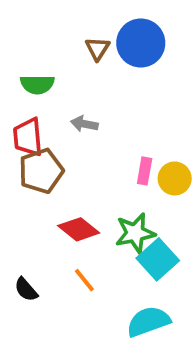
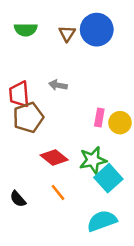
green semicircle: (37, 84) -> (26, 30), moved

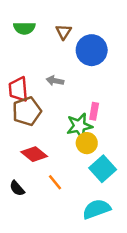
blue circle: (97, 30) -> (92, 50), moved
yellow circle: (120, 123) -> (87, 143), moved
red diamond: (54, 158) -> (34, 154), moved
green star: (93, 160) -> (79, 126), moved

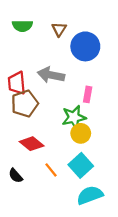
gray arrow: (55, 81) -> (51, 75), size x1.6
pink rectangle: (94, 111) -> (88, 94), moved
cyan square: (103, 169) -> (81, 165), moved

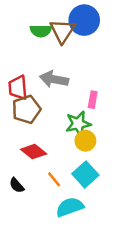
green semicircle: (22, 26) -> (41, 31), moved
brown triangle: (59, 29) -> (62, 31), size x1.6
blue circle: (85, 46) -> (84, 20), moved
cyan semicircle: (90, 195) -> (70, 207), moved

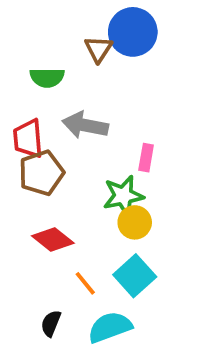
green semicircle: (41, 31) -> (47, 78), moved
brown triangle: (62, 31) -> (98, 49), size x0.7
black semicircle: (17, 185) -> (51, 323), moved, turned 63

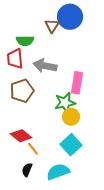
red trapezoid: (28, 139) -> (15, 59), moved
pink rectangle: (146, 158) -> (77, 83), size x1.5
red diamond: (53, 240) -> (21, 136), moved
orange line: (85, 283) -> (33, 149), moved

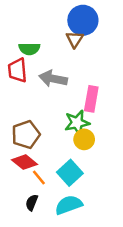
brown triangle: (52, 26) -> (75, 39), moved
brown pentagon: (22, 91) -> (26, 135), moved
cyan square: (71, 145) -> (70, 173), moved

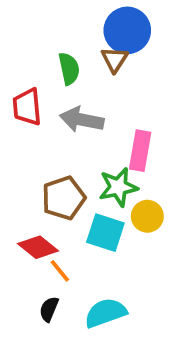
green semicircle: (29, 49) -> (69, 69), moved, turned -102
brown pentagon: (26, 135) -> (64, 198), moved
yellow circle: (84, 139) -> (147, 216), moved
cyan square: (70, 173) -> (105, 233), moved, turned -30

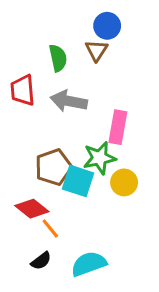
blue circle: (127, 30) -> (107, 26), size x0.7
cyan square: (105, 233) -> (78, 181), moved
black semicircle: (49, 309) -> (41, 261), turned -150

